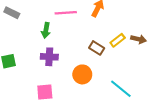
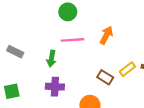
gray rectangle: (12, 13) -> (15, 52), moved

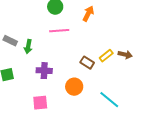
orange arrow: (106, 35) -> (88, 14), moved
green arrow: (51, 59) -> (28, 47), moved

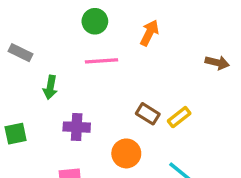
gray rectangle: (10, 41) -> (21, 53), moved
brown arrow: (125, 55) -> (217, 63), moved
yellow rectangle: (106, 56) -> (179, 117), moved

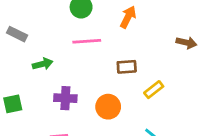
green arrow: (50, 87) -> (43, 64), turned -114
brown rectangle: (148, 114) -> (127, 67), moved, turned -36
orange circle: (126, 153) -> (108, 107), moved

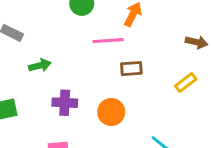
pink line: (87, 41) -> (108, 41), moved
yellow rectangle: (154, 90) -> (186, 83), moved

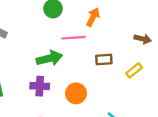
green arrow: (40, 65) -> (49, 58), moved, size x1.5
brown rectangle: (131, 69) -> (104, 59), moved

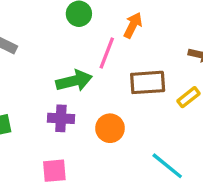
pink line: (74, 38) -> (107, 53), turned -65
brown rectangle: (104, 59) -> (148, 82), size x1.5

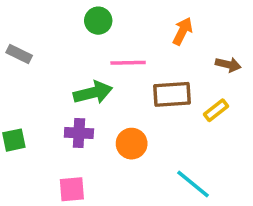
orange arrow: (133, 25) -> (183, 31), moved
pink line: (107, 53) -> (128, 63), turned 68

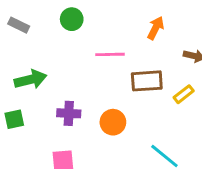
green circle: (98, 21) -> (72, 19), moved
gray rectangle: (19, 54) -> (19, 25), moved
green arrow: (93, 93) -> (31, 79), moved

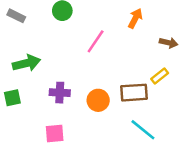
pink line: (110, 54) -> (96, 41), turned -55
brown rectangle: (147, 81) -> (134, 93), moved

